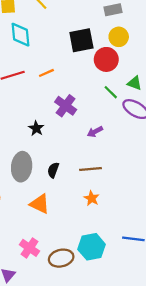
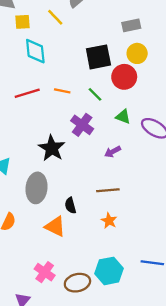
orange line: (46, 73) -> (62, 91), turned 35
green triangle: (134, 83) -> (123, 117), moved
green line: (111, 92) -> (95, 94), moved
black star: (36, 128) -> (52, 148), size x1.6
black semicircle: (53, 170) -> (70, 205), moved, turned -35

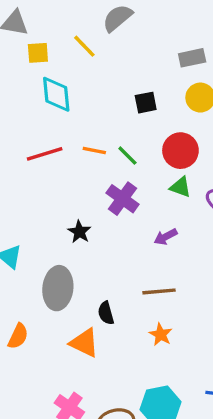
black square: (98, 57) -> (146, 103), size x0.6
red circle: (124, 77) -> (180, 151), moved
green line: (95, 94) -> (127, 156), moved
black star: (52, 148) -> (79, 232), size x0.6

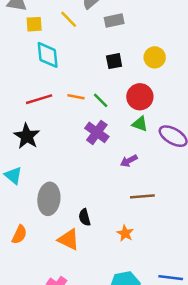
gray rectangle: (192, 58) -> (114, 20), moved
black star: (79, 232) -> (27, 136), moved, size x1.5
brown line: (159, 291) -> (142, 196), moved

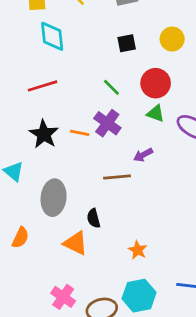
orange line: (76, 97) -> (80, 133), moved
black star: (27, 136) -> (44, 134), moved
brown line: (142, 196) -> (117, 177), moved
orange star: (125, 233) -> (138, 250), moved

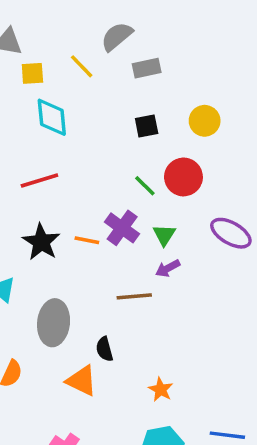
green line: (111, 87) -> (145, 186), moved
green triangle: (156, 114) -> (164, 235), moved, turned 42

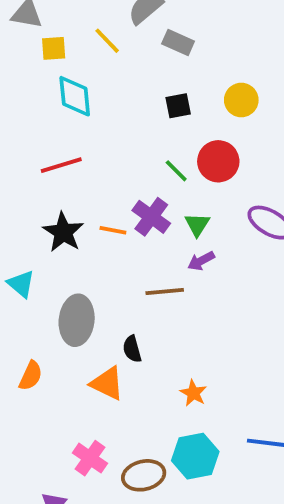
gray rectangle: (147, 68) -> (178, 43), turned 36

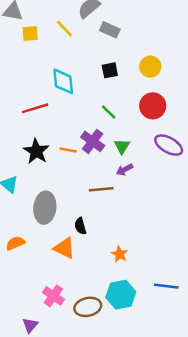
cyan diamond: (75, 96) -> (63, 81), moved
red circle: (218, 161) -> (153, 106), moved
orange semicircle: (31, 376) -> (15, 243), turned -138

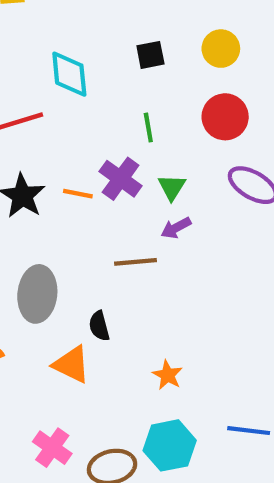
green line: (109, 112) -> (148, 128), turned 35

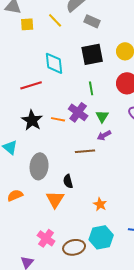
black square: (150, 55) -> (92, 54), size x1.6
orange triangle: (71, 364) -> (55, 199), turned 36

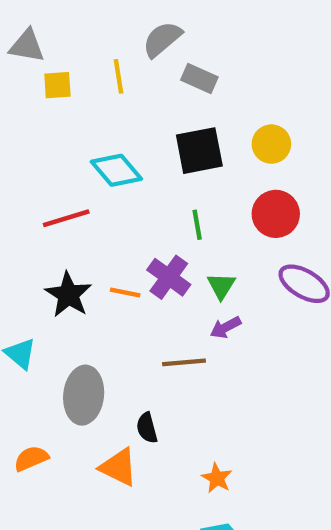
yellow line: (55, 20) -> (119, 76), turned 35
cyan diamond: (54, 63) -> (116, 170), turned -35
orange triangle: (55, 199) -> (119, 467), turned -36

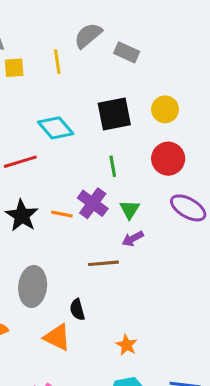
gray rectangle: (199, 79) -> (127, 52), moved

